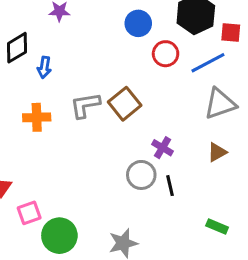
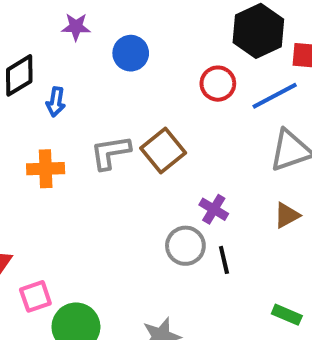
blue circle: (138, 23) -> (131, 53), moved

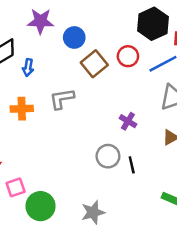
purple star: (76, 27) -> (41, 21), size x1.5
brown square: (163, 150) -> (94, 64), moved
purple cross: (214, 209) -> (128, 121), moved

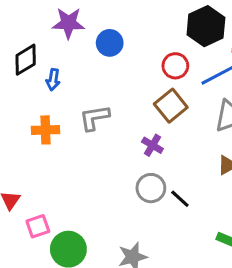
brown square: (94, 64) -> (171, 106), moved
purple cross: (128, 121) -> (152, 145), moved
black line: (132, 165) -> (180, 199), turned -35

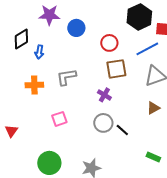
red circle: (175, 66) -> (109, 43), moved
brown square: (171, 106) -> (116, 69), turned 30
pink square: (38, 226) -> (59, 119), moved

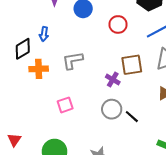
black diamond: (21, 39) -> (23, 49), moved
brown square: (116, 69) -> (132, 65), moved
red triangle: (11, 131) -> (14, 140), moved

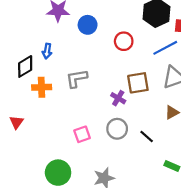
pink square: (65, 105) -> (82, 134), moved
black line: (132, 117) -> (147, 136), moved
red triangle: (14, 140) -> (16, 122), moved

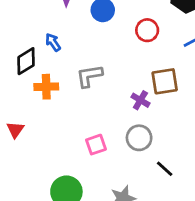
blue arrow: (47, 51) -> (53, 42), turned 136
black line: (147, 136) -> (165, 169), moved

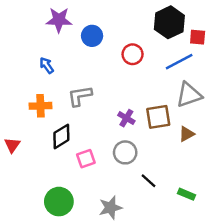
black diamond: (26, 61) -> (61, 136), moved
brown square: (165, 81) -> (158, 117), moved

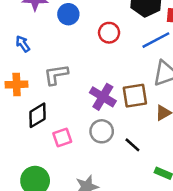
purple cross: (126, 118) -> (103, 97), size x1.5
black line: (148, 181) -> (132, 145), moved

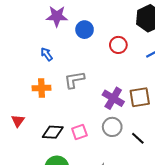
black diamond: (38, 115) -> (53, 132), moved, turned 35

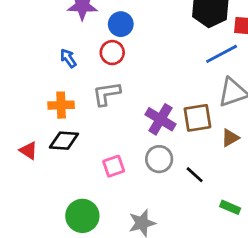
red circle: (118, 45) -> (112, 53), moved
red triangle: (18, 121) -> (28, 151), turned -32
black diamond: (53, 132) -> (64, 141), moved

